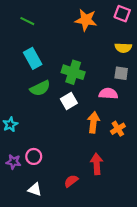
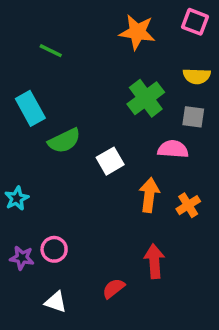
green line: (27, 21) -> (51, 51), moved
cyan rectangle: (33, 58) -> (30, 108), moved
green cross: (73, 72) -> (146, 98), moved, turned 35

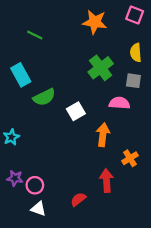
yellow semicircle: (197, 76) -> (136, 53), turned 84
orange cross: (188, 205) -> (130, 158), moved
pink circle: (54, 249) -> (35, 185), moved

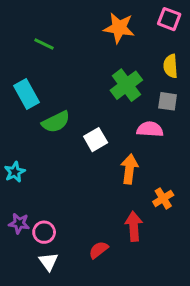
white triangle: (38, 209) -> (48, 262), turned 35

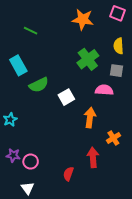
red semicircle: (98, 250) -> (68, 174), turned -32
white triangle: (48, 262) -> (28, 188), moved

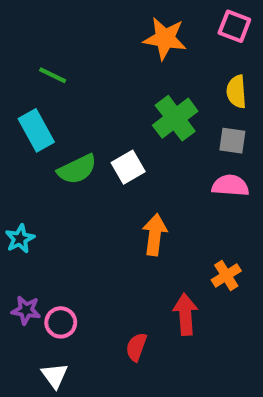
green line: (31, 31) -> (53, 75), moved
pink semicircle: (104, 90) -> (230, 186), moved
white square: (66, 97) -> (128, 167), moved
orange arrow: (90, 118) -> (155, 235), moved

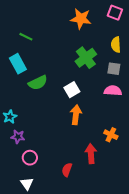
white square: (128, 167) -> (72, 90), moved
orange cross: (226, 275) -> (111, 135), turned -32
purple star: (26, 310) -> (18, 137), moved

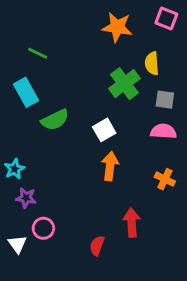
yellow semicircle: (116, 45) -> (152, 63), moved
orange cross: (111, 135) -> (165, 179), moved
white triangle: (27, 184) -> (17, 244), moved

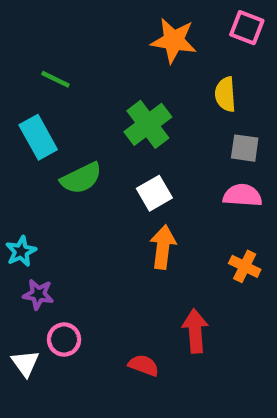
green cross: (124, 84) -> (148, 124), moved
red semicircle: (97, 246) -> (144, 365), turned 90

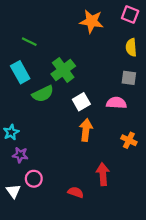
yellow semicircle: (225, 94) -> (131, 47), moved
green cross: (148, 124) -> (63, 70), moved
pink semicircle: (243, 195) -> (116, 103), moved

